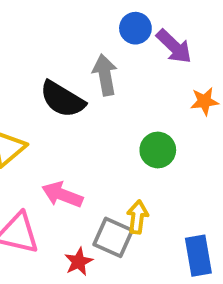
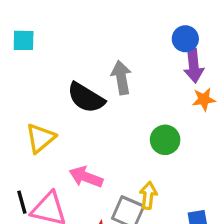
blue circle: (135, 28) -> (185, 39), moved
purple arrow: (174, 46) -> (194, 66), moved, turned 40

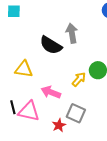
yellow triangle: (40, 138) -> (24, 69), turned 48
yellow arrow: (148, 195) -> (79, 79), moved, turned 35

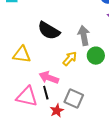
gray arrow: (72, 33) -> (84, 36), moved
yellow arrow: (79, 79) -> (70, 59), moved
black line: (13, 107) -> (46, 93), moved

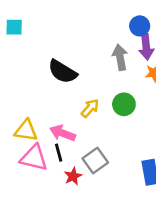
gray arrow: (84, 36) -> (120, 57), moved
yellow triangle: (22, 55) -> (26, 130), moved
gray square: (74, 99) -> (95, 161), turned 30

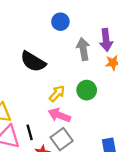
blue circle: (140, 26) -> (60, 22), moved
pink arrow: (63, 133) -> (59, 115), moved

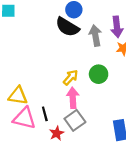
black semicircle: (33, 62) -> (67, 27), moved
pink arrow: (59, 115) -> (73, 98), turned 66

